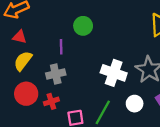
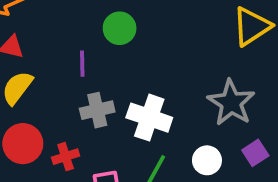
white cross: (114, 73) -> (149, 118), moved
gray cross: (56, 74) -> (97, 110), moved

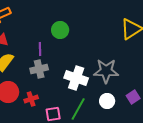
gray star: (231, 103) -> (106, 71), moved, turned -30
gray cross: (97, 110) -> (39, 69), moved

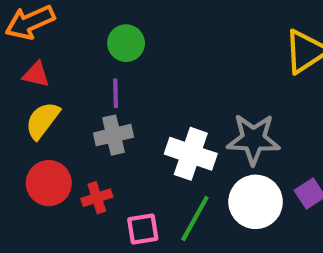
green circle: (60, 30) -> (126, 43), moved
white circle: (107, 101) -> (256, 202), size x1.6

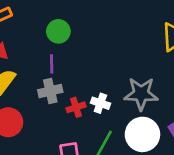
white cross: (191, 154) -> (100, 103), size x0.6
red cross: (97, 198) -> (76, 107), moved

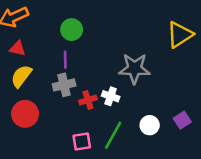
gray star: (141, 94) -> (135, 69), moved
white circle: (142, 134) -> (150, 125), size x0.6

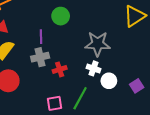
green circle: (72, 30) -> (61, 16), moved
white cross: (111, 96) -> (93, 68), moved
white circle: (150, 125) -> (109, 81), moved

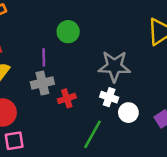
pink square: (54, 103) -> (14, 141), moved

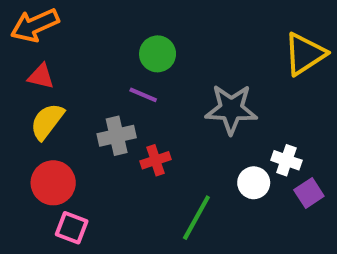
purple line: (44, 57) -> (143, 95), moved, turned -66
white cross: (109, 97) -> (286, 160), moved
pink square: (14, 141) -> (72, 228), turned 30

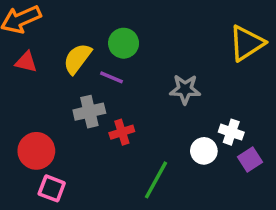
gray star: (231, 109) -> (185, 89), size x0.7
yellow semicircle: (47, 121) -> (77, 59), moved

